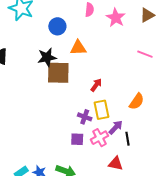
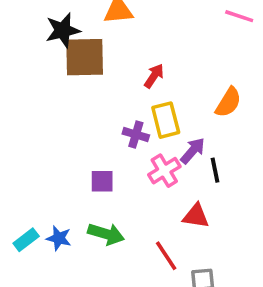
purple square: (77, 139) -> (102, 181), moved

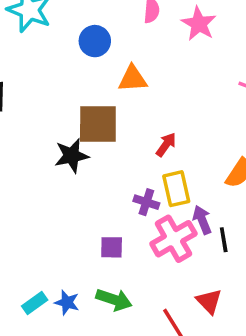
black star: (63, 30) -> (72, 156), moved
purple arrow: (193, 151) -> (202, 220), turned -64
pink cross: (164, 171) -> (173, 239), size x1.4
red triangle: (196, 216) -> (209, 301), moved, turned 36

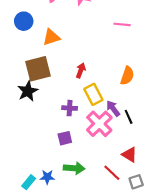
purple cross: (146, 202) -> (70, 108), moved

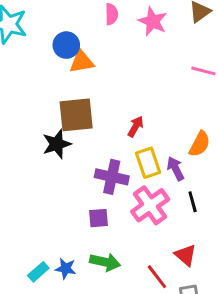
orange triangle: (51, 37) -> (82, 62), moved
purple cross: (70, 108) -> (112, 177), size x1.5
purple arrow: (113, 108) -> (176, 169), moved

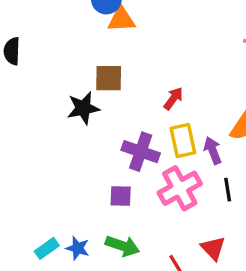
brown square: (76, 115) -> (109, 78), size x0.7

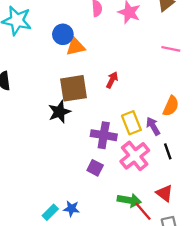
brown square: (109, 78) -> (73, 88), size x1.4
red arrow: (173, 98) -> (112, 80), moved
purple square: (121, 196) -> (95, 168), turned 35
green arrow: (122, 246) -> (129, 200), moved

